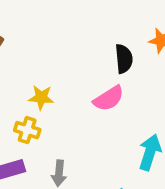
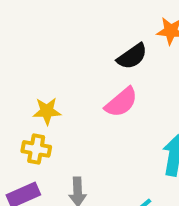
black semicircle: (124, 59) -> (132, 56), turned 68

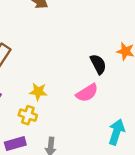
black semicircle: (132, 56) -> (98, 64), turned -90

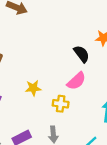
yellow cross: (28, 115) -> (61, 104), moved

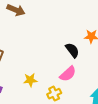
yellow cross: (61, 104) -> (54, 94), turned -32

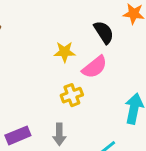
yellow star: (30, 80) -> (65, 52), moved

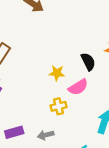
gray arrow: (59, 134) -> (46, 135), turned 70

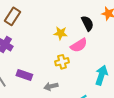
purple rectangle: (14, 132) -> (24, 75), moved, turned 35

